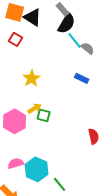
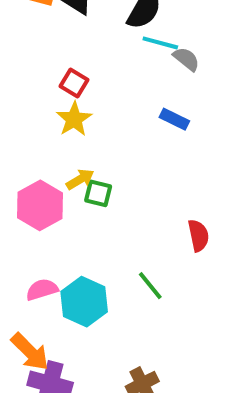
red square: (16, 39) -> (74, 83), moved
cyan line: (75, 40) -> (160, 43), turned -36
green line: (60, 184) -> (150, 286), moved

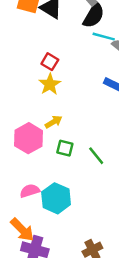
green square: (98, 193) -> (65, 148), moved
green line: (150, 286) -> (96, 156), moved

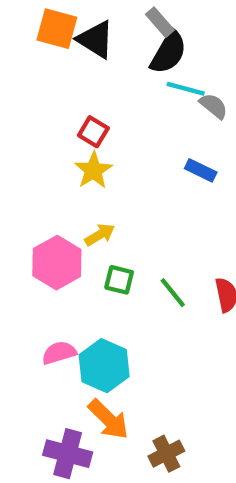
orange arrow: (22, 230) -> (108, 419), moved

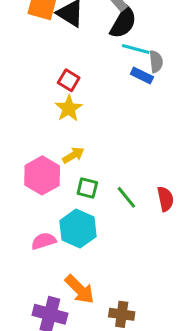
gray semicircle: (214, 106) -> (156, 62), turned 45
blue rectangle: (201, 170) -> (142, 76), moved
cyan hexagon: (104, 366) -> (78, 229), moved
brown cross: (166, 454) -> (122, 314), turned 35

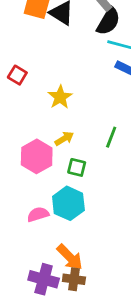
red square: (69, 80) -> (17, 75), moved
green line: (126, 197) -> (111, 137), moved, turned 60
brown cross: (122, 314) -> (74, 279), moved

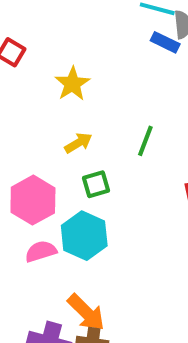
pink hexagon: (37, 156) -> (33, 200), moved
green square: (77, 167) -> (96, 184), turned -30

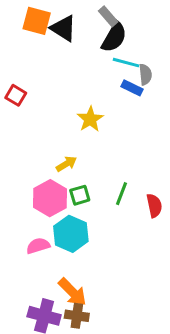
yellow star: (72, 84) -> (90, 119), moved
green line: (145, 141) -> (122, 194), moved
pink hexagon: (33, 200) -> (50, 198), moved

